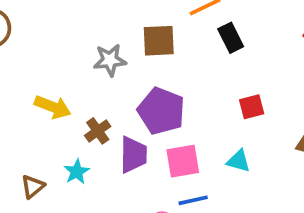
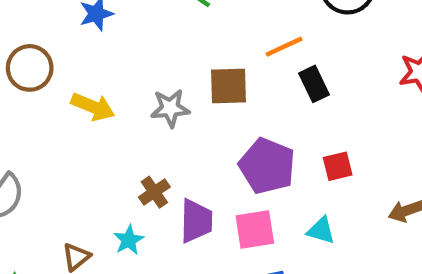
yellow arrow: (53, 107) -> (93, 107), moved
purple pentagon: (161, 111) -> (267, 166), moved

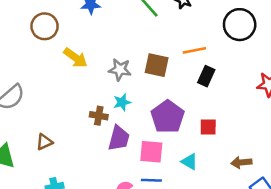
black rectangle: (314, 84) -> (206, 76), turned 36
brown cross: (154, 192) -> (99, 116), turned 30
cyan star: (129, 240) -> (122, 102), moved

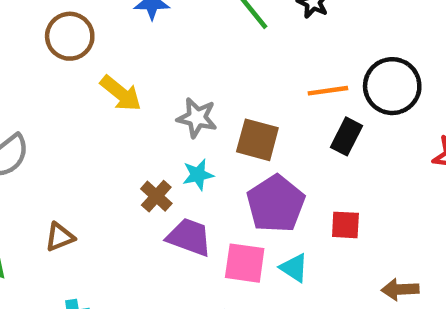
black circle: (240, 25) -> (392, 86), moved
brown square: (157, 65) -> (257, 140), moved
brown cross: (99, 116) -> (156, 196), turned 30
purple trapezoid: (119, 138) -> (189, 237), turned -88
cyan triangle: (189, 162) -> (294, 268), moved

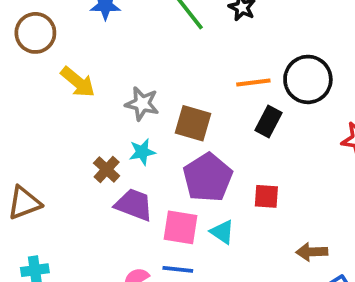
brown triangle: (60, 237) -> (24, 203), size x1.4

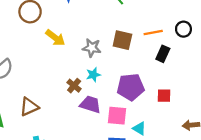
black circle: (308, 79) -> (183, 29), size x0.6
brown square: (193, 123) -> (122, 40), moved
purple pentagon: (208, 178) -> (131, 87), turned 30
cyan triangle: (222, 232) -> (139, 129), moved

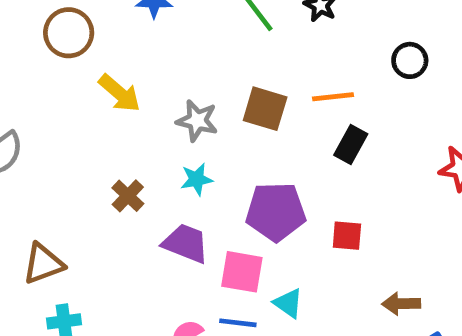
black circle: (183, 29) -> (410, 60), moved
brown cross: (74, 86) -> (128, 196), moved
brown triangle: (29, 107) -> (43, 264), moved

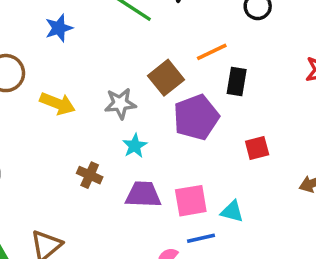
brown square: (265, 109) -> (166, 78), turned -36
purple pentagon: (276, 212) -> (196, 117), moved

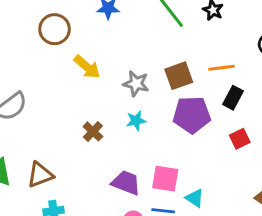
red square: (257, 148) -> (240, 139), moved, turned -30
purple trapezoid: (143, 195) -> (126, 183), moved

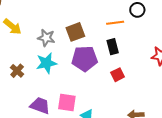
orange line: (221, 68) -> (115, 23), moved
black rectangle: (233, 98) -> (113, 47), turned -42
cyan star: (136, 121) -> (46, 63), size x1.5

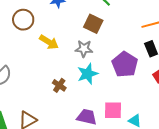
brown square: (75, 32) -> (93, 24), moved, turned -36
purple pentagon: (85, 59) -> (125, 64), turned -30

